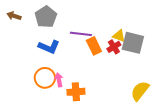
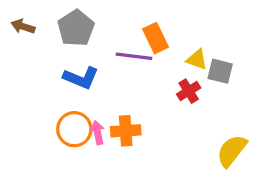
gray square: (133, 43) -> (220, 71), size x0.7
orange rectangle: (94, 46) -> (155, 38), moved
red cross: (114, 47) -> (189, 91), moved
orange cross: (76, 92) -> (126, 131), moved

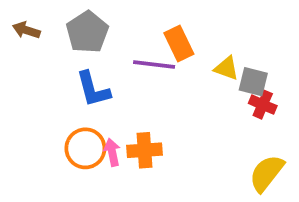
blue L-shape: (81, 78) -> (93, 89), turned 52
red cross: (189, 91) -> (263, 105), moved, turned -35

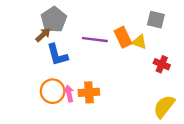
brown arrow: (26, 30) -> (43, 35), moved, turned 119
orange rectangle: (179, 44) -> (123, 37), moved
gray square: (253, 82) -> (156, 20), moved

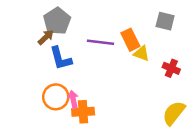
yellow triangle: (139, 42) -> (141, 53), moved
orange cross: (89, 92) -> (83, 112), moved

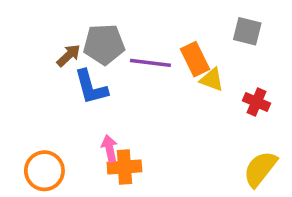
gray pentagon: (57, 21) -> (104, 44), moved, turned 30
orange circle: (56, 97) -> (44, 171), moved

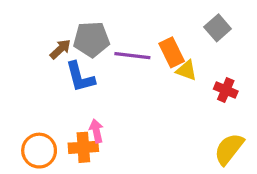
gray square: (247, 31) -> (218, 28), turned 35
orange cross: (124, 167) -> (83, 147), moved

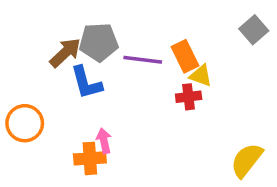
gray square: (218, 28) -> (254, 30), moved
brown arrow: (60, 49) -> (65, 53), size x1.4
red cross: (226, 90) -> (189, 97), moved, turned -30
orange circle: (39, 151) -> (25, 123), moved

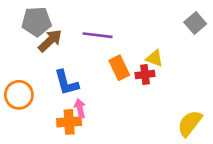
gray pentagon: (99, 42) -> (37, 22), moved
orange rectangle: (185, 56) -> (119, 68), moved
purple line: (143, 60) -> (98, 35), moved
blue L-shape: (86, 83) -> (66, 83), moved

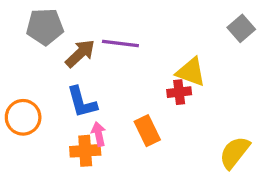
brown arrow: (50, 41) -> (80, 54), moved
yellow triangle: (154, 58) -> (191, 72), size x1.4
orange rectangle: (119, 68) -> (147, 131), moved

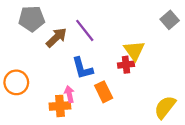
purple line: (120, 43) -> (85, 30), turned 45
yellow triangle: (191, 72) -> (134, 51), turned 35
blue L-shape: (82, 102) -> (82, 68), moved

